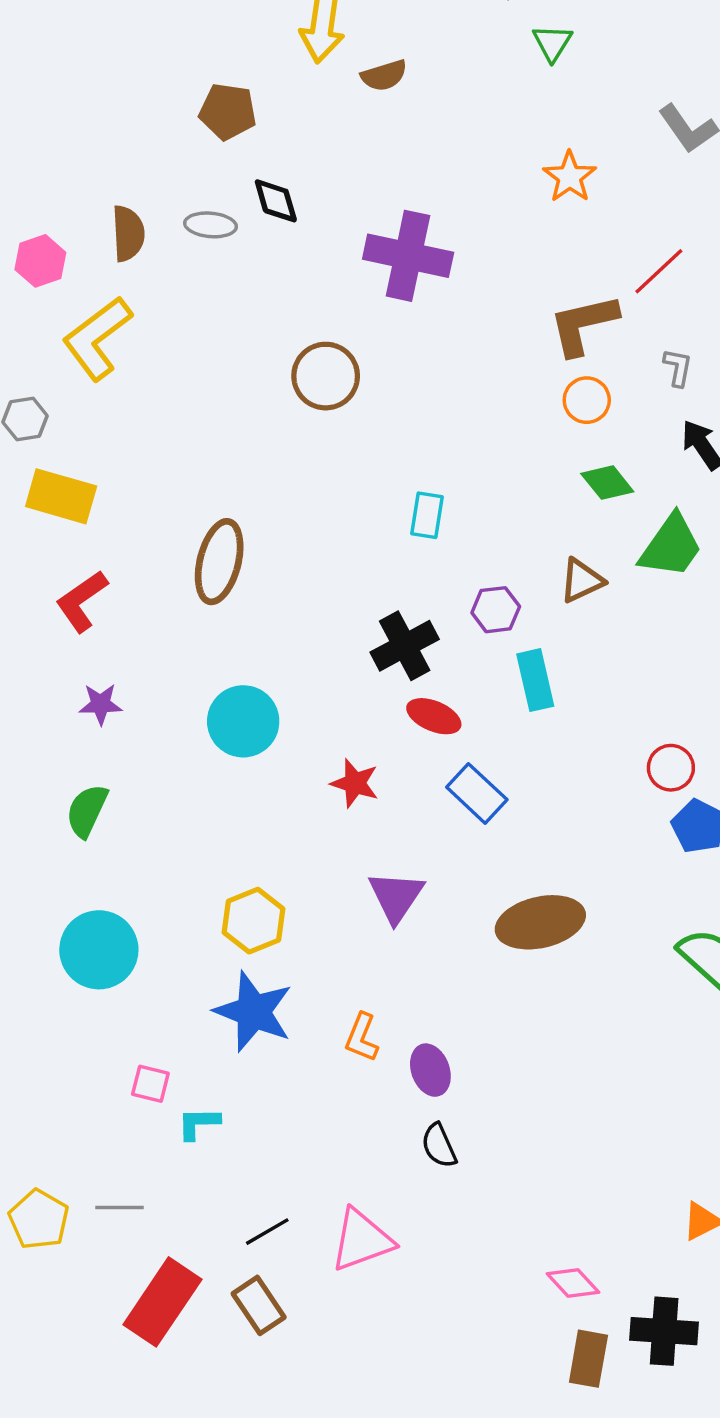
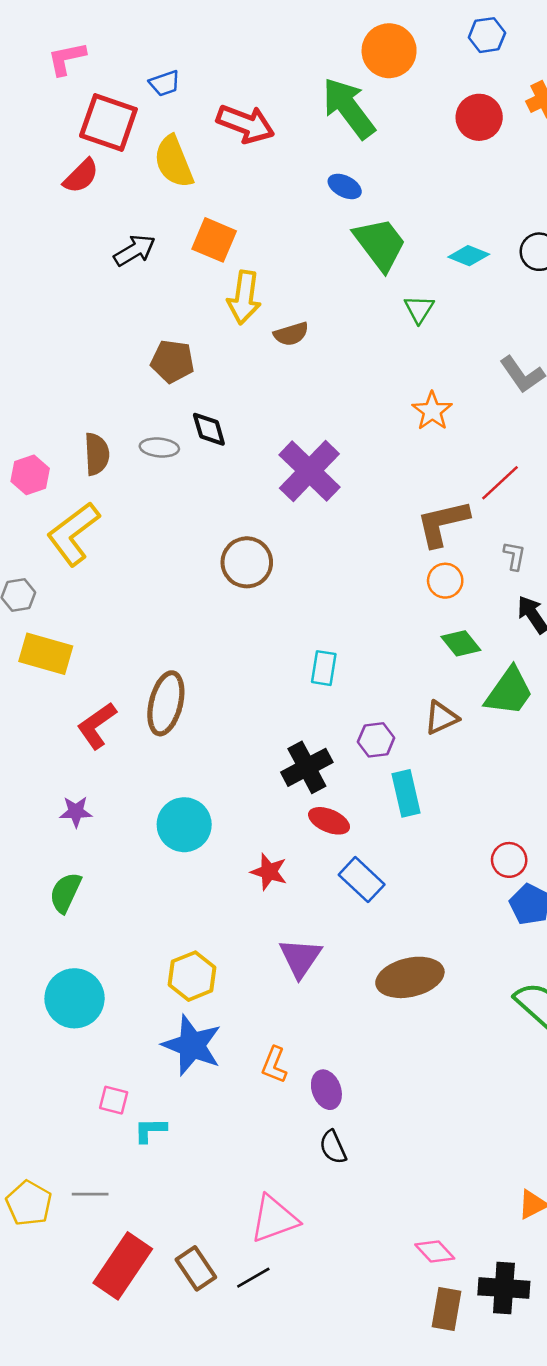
purple cross: (408, 256) -> (309, 471), turned 32
red L-shape: (82, 601) -> (97, 726), moved
black line: (267, 1232) -> (253, 1278), moved

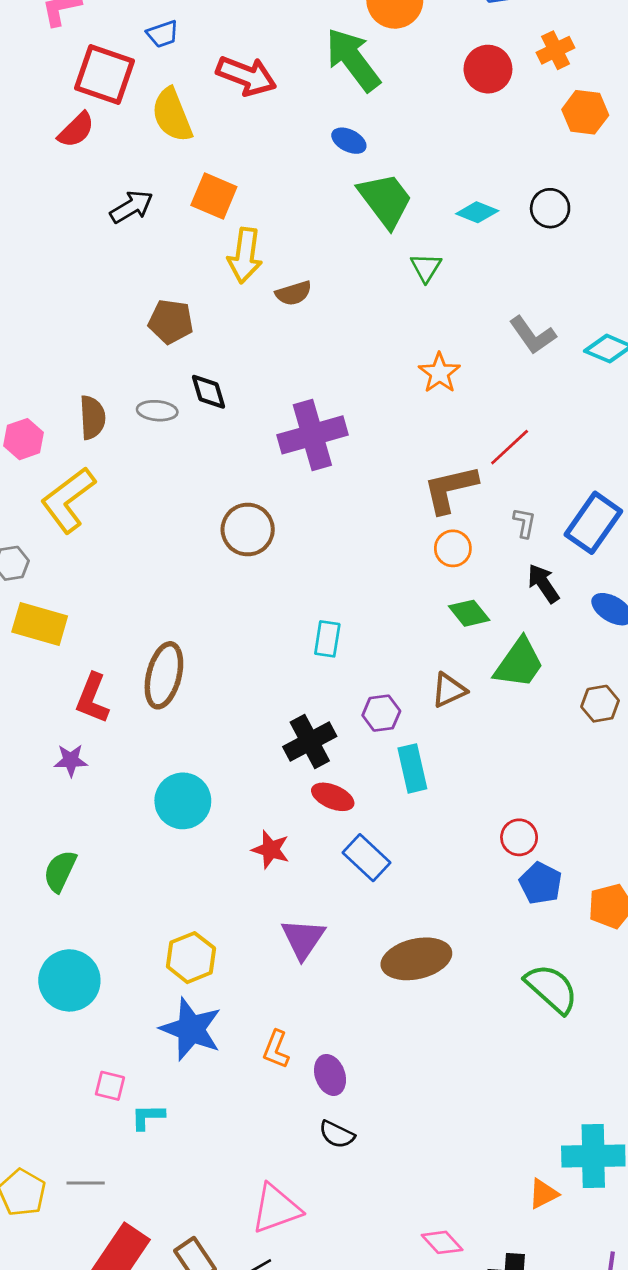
purple cross: (309, 471) -> (312, 435), turned 30
red L-shape: (97, 726) -> (92, 698), turned -33
purple star: (76, 812) -> (71, 760), moved
black semicircle: (333, 1147) -> (337, 1134), turned -40

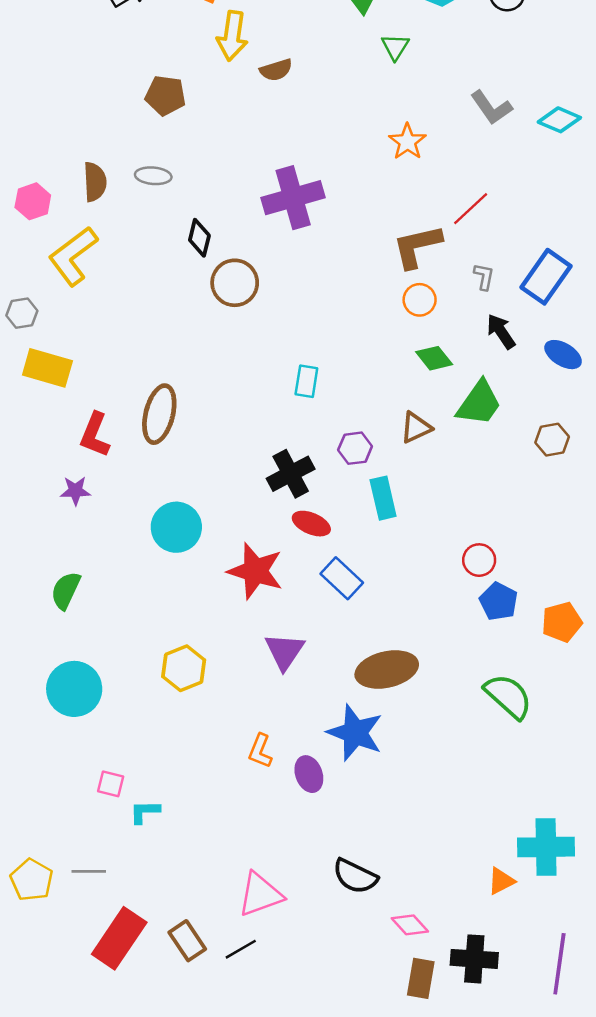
black diamond: (208, 392) -> (199, 238), moved, turned 30
red star: (271, 850) -> (255, 571), size x1.6
blue star: (191, 1029) -> (355, 733), moved
black semicircle: (337, 1134) -> (355, 876), moved, size x1.4

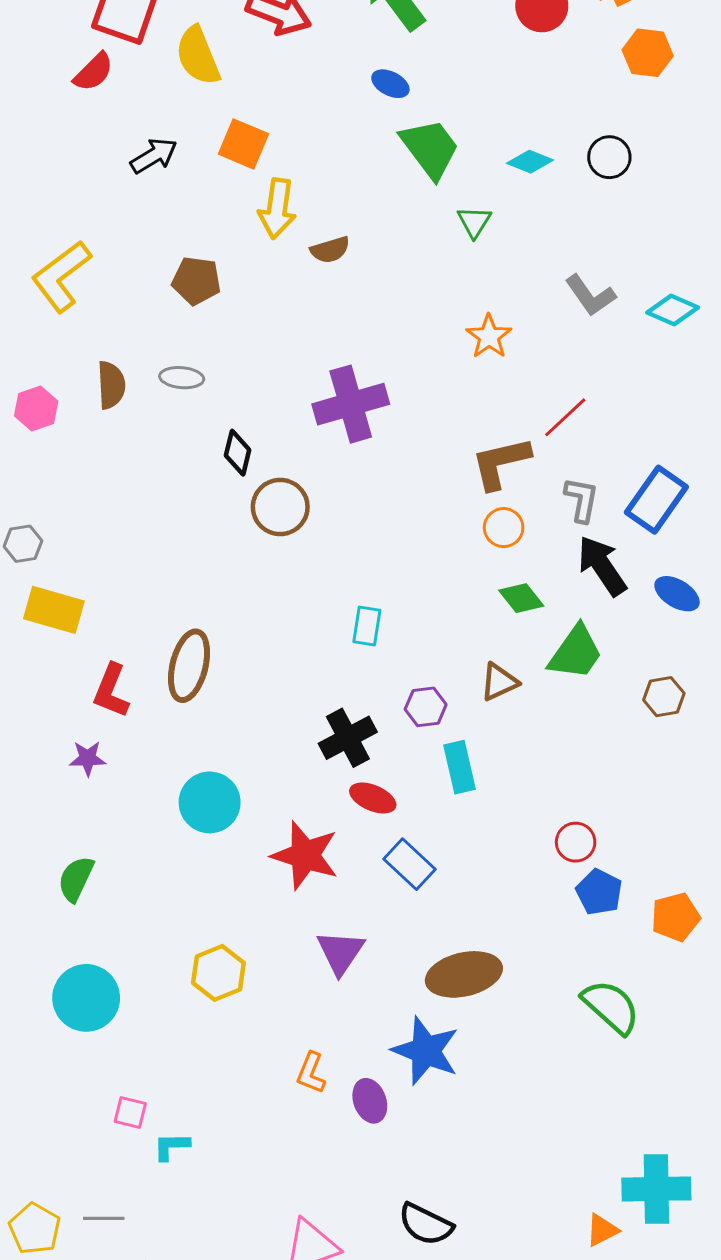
yellow L-shape: (73, 256) -> (61, 276), moved
gray L-shape: (484, 277) -> (581, 500), size x1.4
black arrow: (501, 331) -> (602, 566), size x1.4

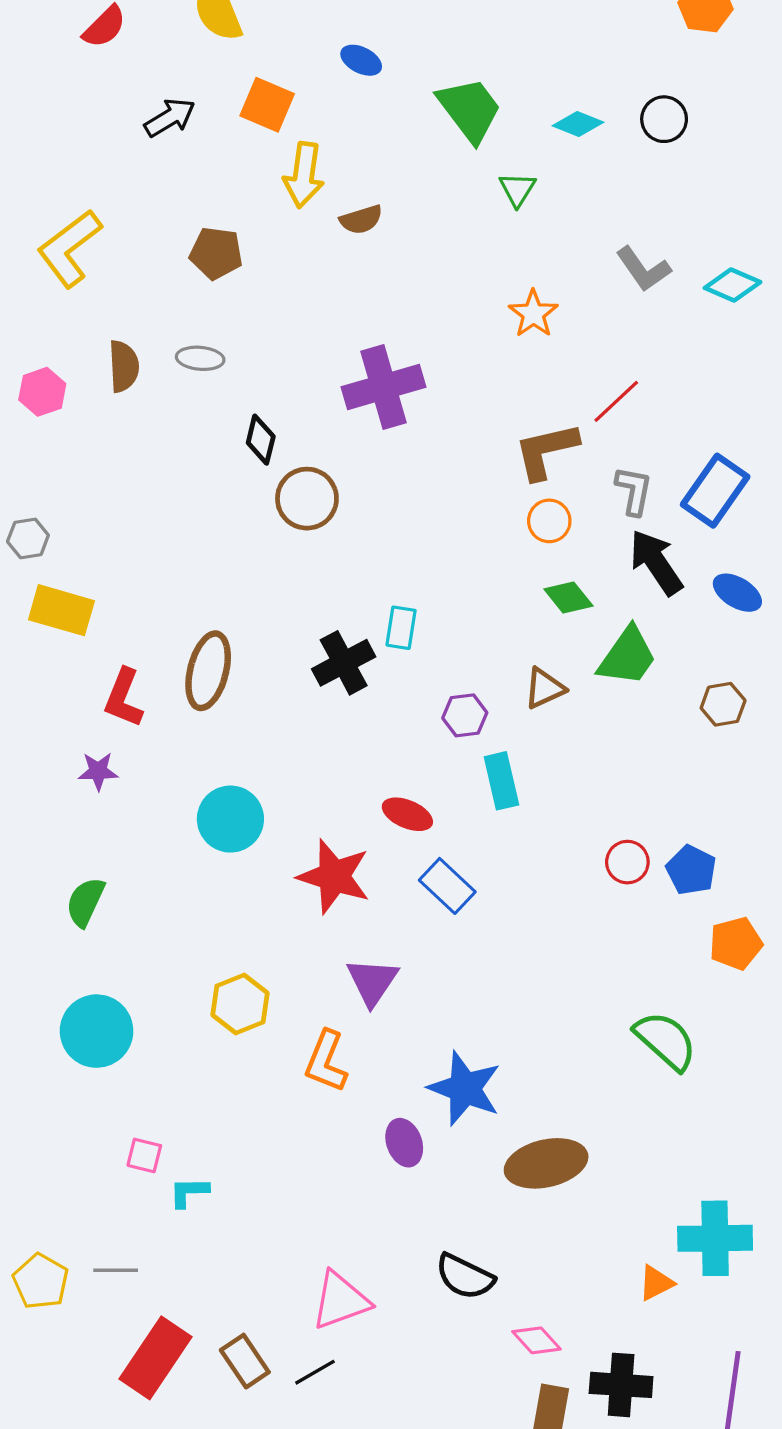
blue ellipse: (390, 84) -> (361, 60), moved
black cross: (348, 738) -> (344, 663), moved
blue pentagon: (599, 892) -> (691, 870), moved
brown ellipse: (464, 974) -> (546, 1163), moved
orange L-shape: (311, 1073) -> (326, 1061), moved, size x1.4

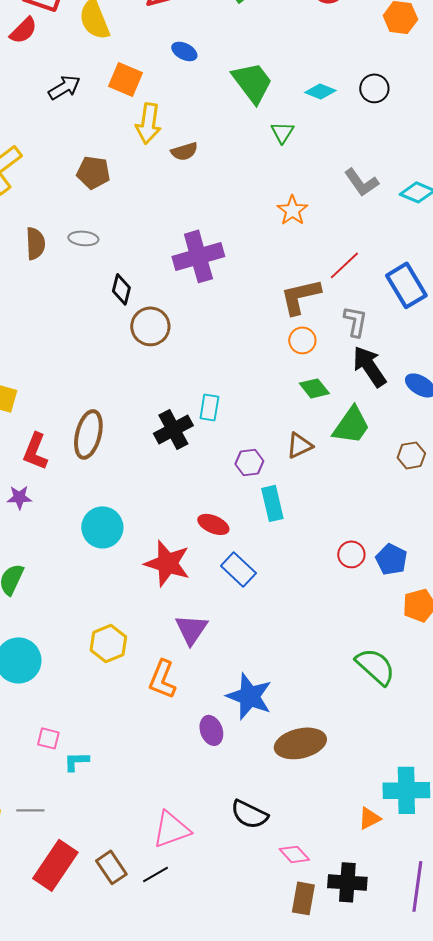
blue rectangle: (715, 491) -> (406, 285), moved, turned -66

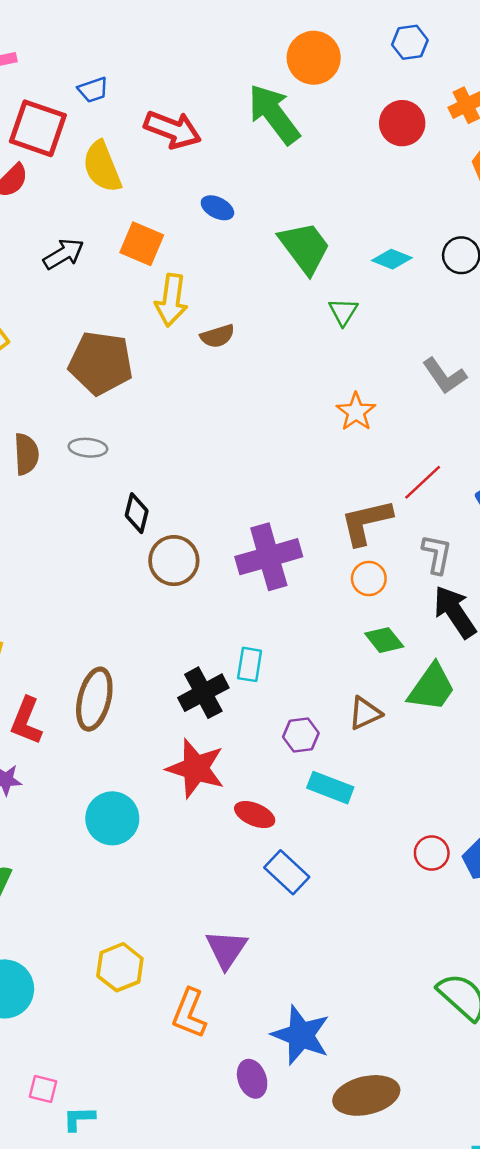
brown pentagon: (93, 172) -> (101, 363), size x1.5
purple cross: (198, 256) -> (269, 557), moved
cyan rectangle: (272, 503) -> (330, 788), turned -56
red star: (167, 563) -> (196, 768), moved

